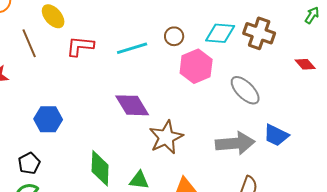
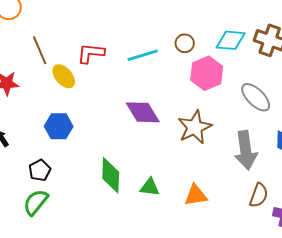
yellow ellipse: (53, 16) -> (64, 76), moved
brown star: (166, 137) -> (195, 127), moved
gray arrow: (235, 143) -> (246, 150), turned 87

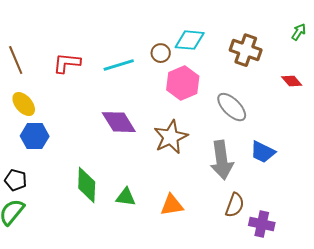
cyan diamond: (231, 40) -> (190, 40), moved
yellow ellipse: (64, 76) -> (24, 104), moved
black pentagon: (40, 170) -> (16, 180), turned -30

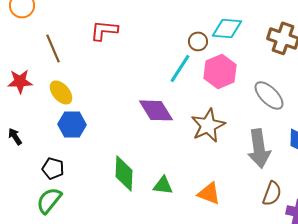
red L-shape: (67, 63) -> (104, 30), moved
cyan line: (119, 65) -> (180, 68), moved, turned -40
orange triangle: (172, 205) -> (209, 193), turned 30

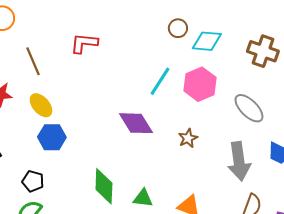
brown circle: (198, 41) -> (178, 28), moved
brown star: (208, 125) -> (188, 138), size x0.6

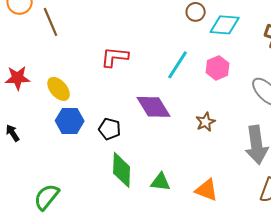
red L-shape: (84, 43) -> (115, 57), moved
brown line: (33, 61) -> (51, 22), moved
pink hexagon: (200, 84) -> (218, 68), size x0.7
black pentagon: (33, 181) -> (110, 129), moved

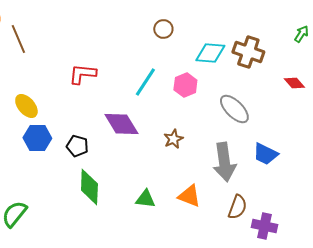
cyan diamond: (225, 25) -> (210, 53), moved
green triangle: (161, 182) -> (145, 199), moved
orange triangle: (207, 190) -> (189, 196), moved

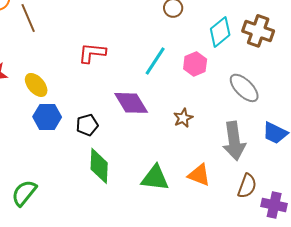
cyan diamond: (210, 53) -> (220, 32), turned -44
black pentagon: (77, 146) -> (87, 125), turned -30
green triangle: (145, 199) -> (155, 178), size x1.4

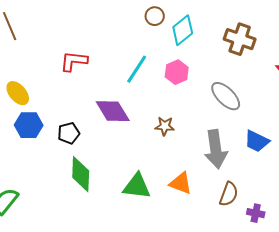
cyan diamond: (220, 32) -> (183, 30), moved
brown star: (183, 118) -> (165, 126), turned 30
purple cross: (274, 205) -> (256, 213), size x0.7

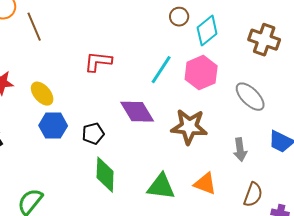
pink hexagon: (177, 72) -> (201, 73), size x1.4
brown star: (165, 126) -> (189, 127), size x1.8
gray arrow: (216, 149) -> (240, 150), size x0.6

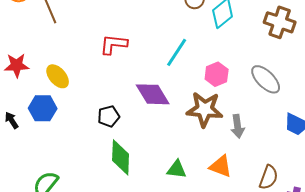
pink hexagon: (201, 73) -> (217, 74), moved, size x0.7
blue hexagon: (53, 126) -> (43, 108), moved
gray arrow: (240, 150) -> (238, 126), moved
green triangle: (161, 187) -> (177, 169), size x0.7

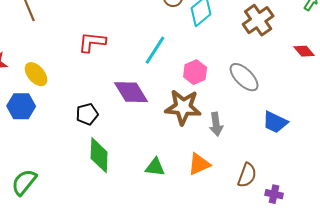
brown cross: (280, 22) -> (258, 20), turned 36
orange triangle: (221, 166) -> (199, 164), turned -45

